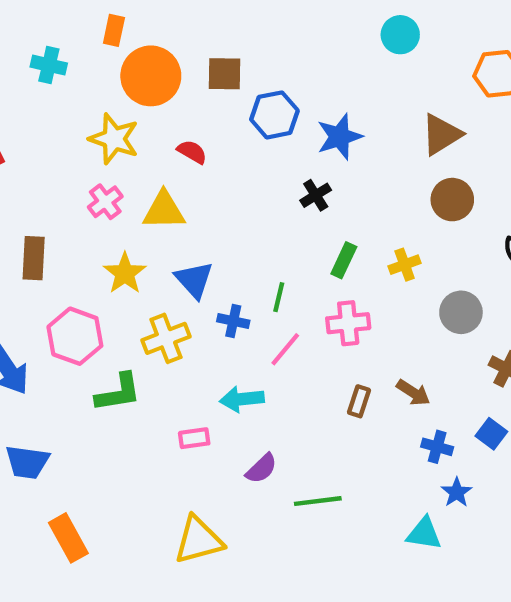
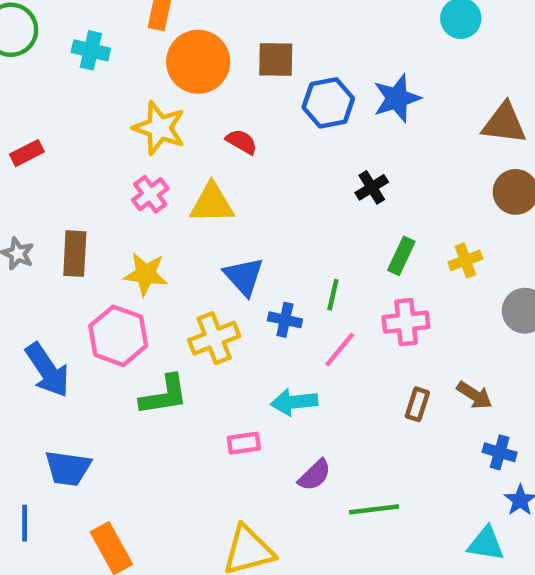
brown triangle: (441, 134) -> (504, 123), turned 39
blue star: (340, 137) -> (397, 98), moved
yellow star: (125, 273) -> (146, 274), moved, turned -30

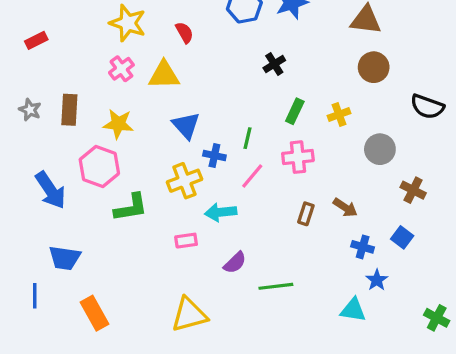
red semicircle: (242, 142) -> (184, 32), turned 30
yellow cross: (214, 338) -> (184, 181), moved

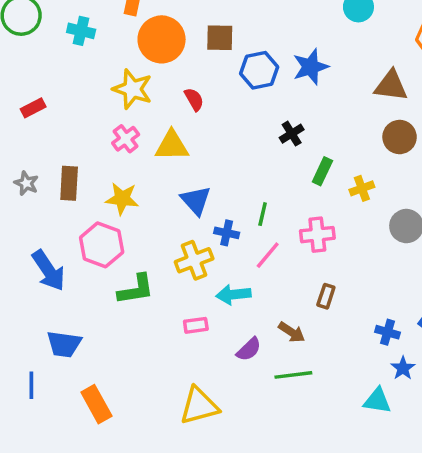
green rectangle: (295, 111) -> (322, 171), moved
brown arrow: (345, 207) -> (292, 332), moved

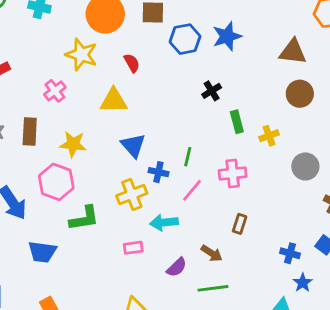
pink cross: (126, 139) -> (55, 91), moved
green rectangle: (322, 171) -> (237, 122), turned -40
blue trapezoid: (64, 344) -> (42, 252), moved

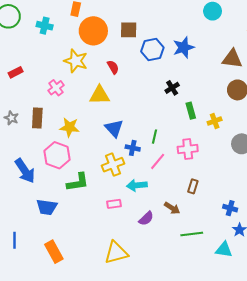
green line: (213, 288) -> (192, 234), moved

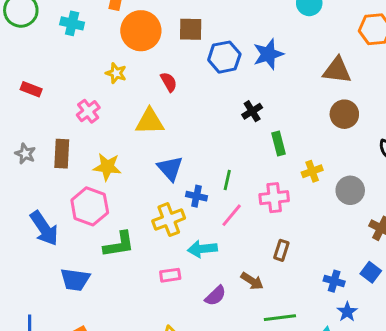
yellow star: (76, 61) -> (116, 73), size x0.6
red rectangle: (16, 72) -> (31, 89), turned 48
yellow cross: (215, 121) -> (312, 171), moved

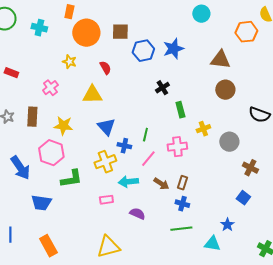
brown arrow: (252, 281) -> (161, 184), moved
blue cross: (334, 281) -> (182, 204), moved
purple semicircle: (216, 296) -> (137, 214), turned -112

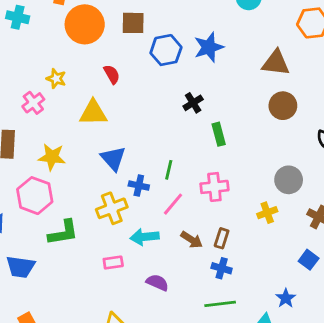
yellow star: (69, 62) -> (56, 79), moved
yellow cross: (203, 129) -> (267, 213), moved

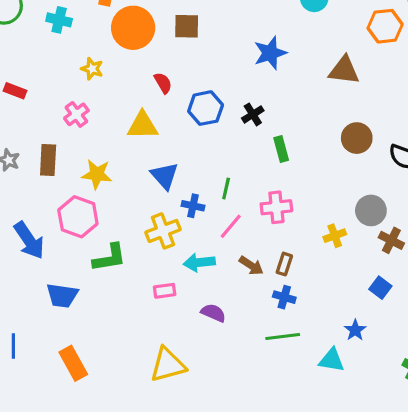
blue hexagon: (166, 50) -> (206, 108), moved
yellow star: (56, 79) -> (92, 69), moved
brown circle: (283, 106) -> (357, 138), moved
gray circle: (289, 180) -> (371, 210), moved

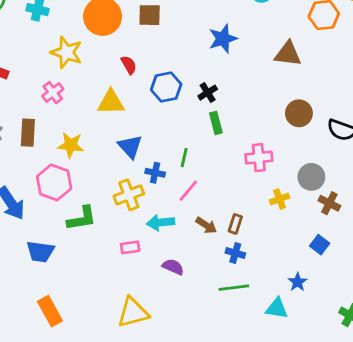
yellow star: (92, 69) -> (67, 52), size x1.6
green rectangle: (281, 149) -> (216, 123), moved
pink cross: (276, 207) -> (259, 158), moved

